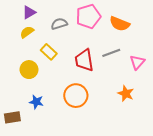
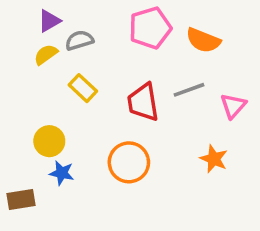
gray semicircle: (59, 24) -> (79, 40), moved
yellow circle: (29, 70) -> (49, 141), moved

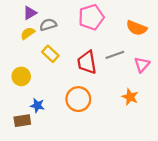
orange semicircle: (203, 40) -> (137, 28), moved
yellow circle: (49, 141) -> (21, 76), moved
brown rectangle: (21, 200) -> (22, 121), moved

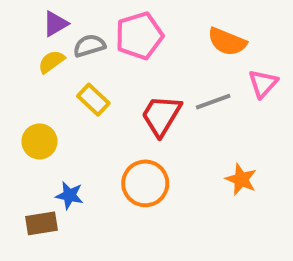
pink pentagon: (91, 17) -> (139, 36), moved
orange semicircle: (137, 28) -> (227, 42), moved
red trapezoid: (87, 62) -> (161, 116), turned 40
pink triangle: (142, 65) -> (263, 84), moved

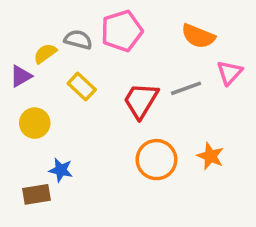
purple triangle: (55, 24) -> (21, 76), moved
gray semicircle: (89, 46) -> (78, 40), turned 32
orange circle: (145, 183) -> (156, 160), moved

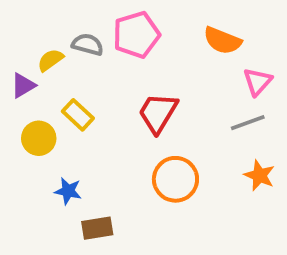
yellow rectangle: (82, 87) -> (78, 115), moved
gray line: (186, 88) -> (248, 123), moved
orange star: (210, 156) -> (260, 175), moved
brown rectangle: (36, 194) -> (97, 228), moved

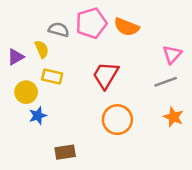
orange semicircle: (222, 41) -> (126, 27), moved
yellow semicircle: (50, 60) -> (42, 49), moved, turned 102
yellow rectangle: (78, 115) -> (52, 77), turned -30
blue star: (68, 191) -> (38, 116), moved, turned -30

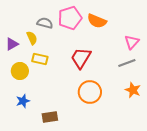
blue star: (38, 116) -> (23, 101), moved

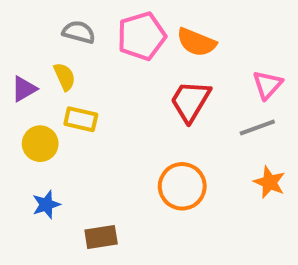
gray semicircle: (45, 23) -> (79, 32), moved
red trapezoid: (81, 58) -> (190, 101), moved

